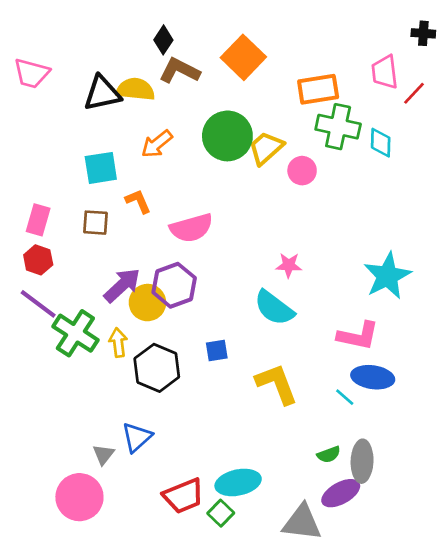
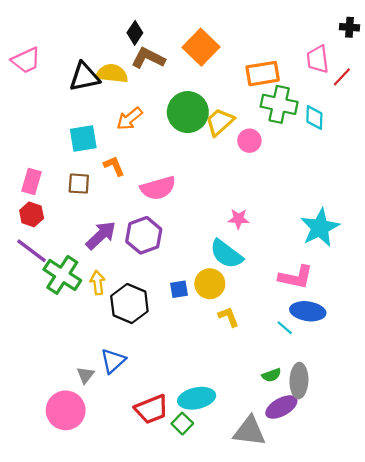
pink trapezoid: (32, 73) -> (26, 60), turned -40
yellow circle: (147, 303) -> (210, 284), moved
yellow L-shape: (277, 384) -> (229, 317), size x0.6

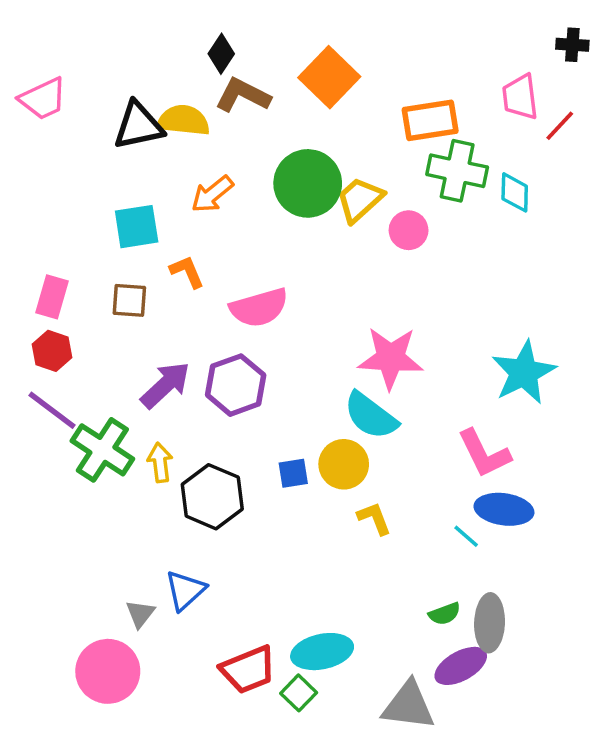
pink star: (238, 219) -> (391, 358), size x1.8
pink L-shape: (296, 277) -> (484, 453), turned 52

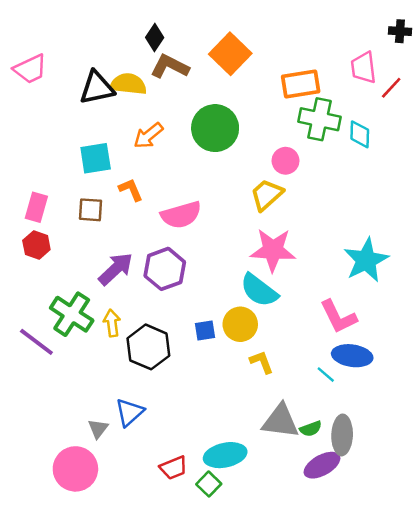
yellow trapezoid: (360, 200) -> (267, 195), moved
purple line: (52, 410) -> (36, 342), moved
red trapezoid: (248, 670) -> (174, 468), size x0.7
gray triangle: (409, 706) -> (280, 421), moved

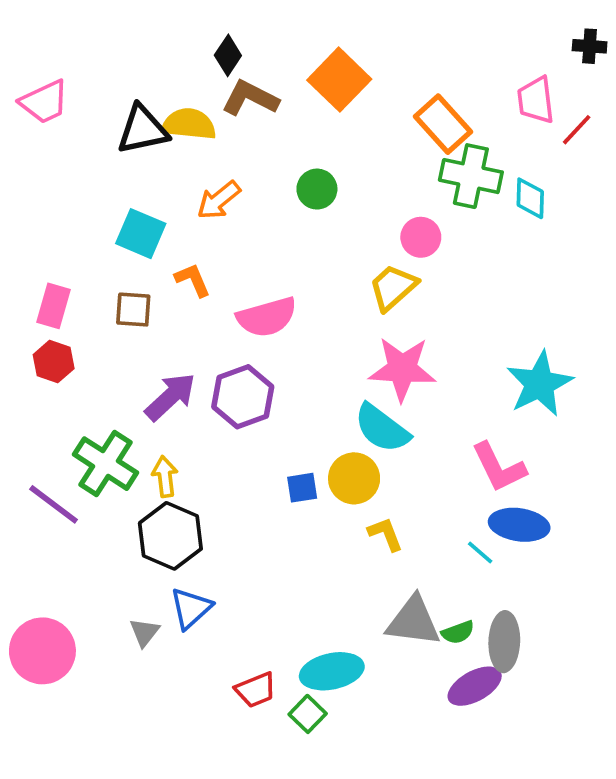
orange rectangle: (301, 84) -> (443, 124), turned 57
green circle: (215, 128) -> (317, 189), size x0.6
cyan square: (96, 158) -> (141, 234), turned 32
black hexagon: (148, 347) -> (170, 536), moved
pink circle: (75, 469) -> (42, 651), moved

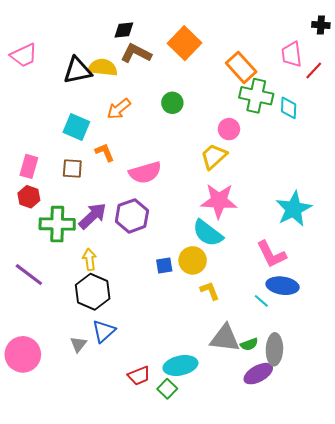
black diamond: (228, 55) -> (124, 30), turned 50
green cross: (105, 464) -> (57, 224), moved, turned -32

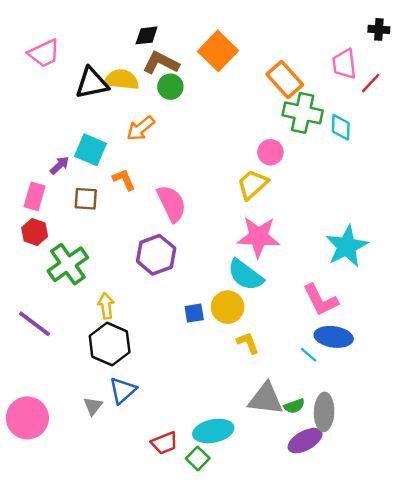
pink trapezoid: (24, 55) -> (44, 53), moved
green circle: (172, 103) -> (170, 87), moved
pink semicircle: (145, 173) -> (172, 203), turned -100
purple arrow: (93, 216) -> (60, 165), moved, size x0.6
green cross: (57, 224) -> (68, 264), turned -36

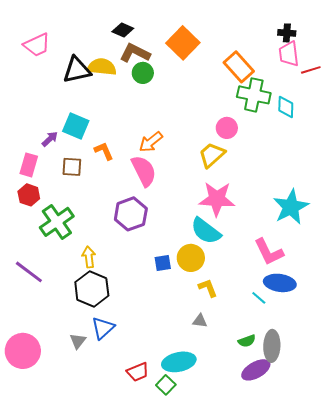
black cross: (379, 29) -> (287, 33), moved
black diamond: (147, 35) -> (123, 30), turned 30
red line: (371, 83) -> (311, 70), turned 30
orange arrow: (141, 128) -> (151, 142), moved
gray triangle: (266, 399) -> (200, 321), moved, size x0.5

